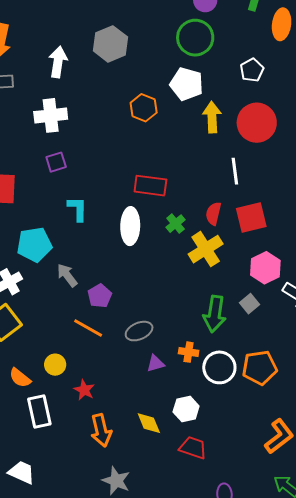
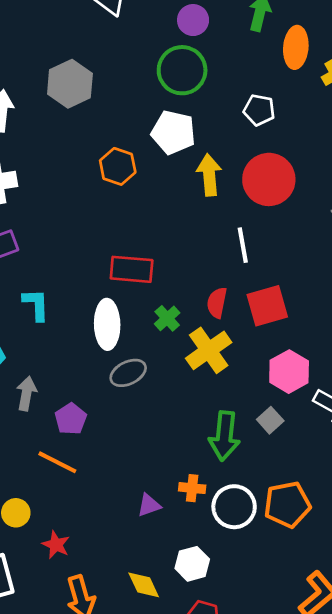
white pentagon: (252, 70) -> (259, 110), turned -30
gray arrow: (67, 275) -> (26, 393), turned 50
gray ellipse: (139, 331) -> (128, 373), moved

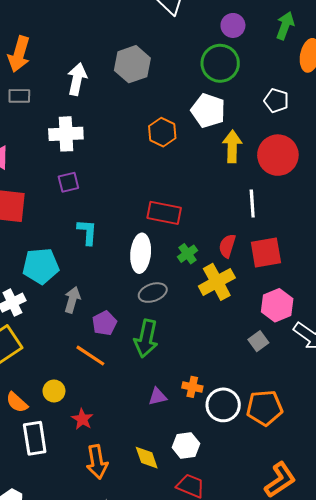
green arrow: (224, 436) -> (146, 339), moved

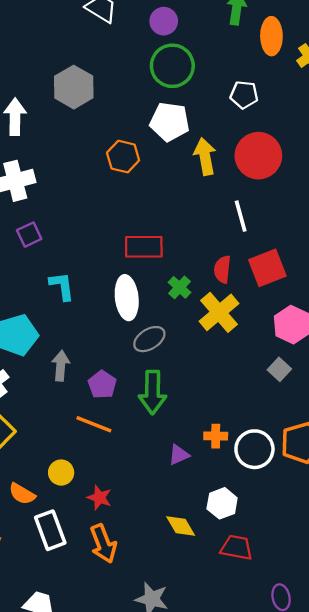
purple circle: (233, 25) -> (164, 21), moved
orange arrow: (97, 462) -> (103, 544), moved

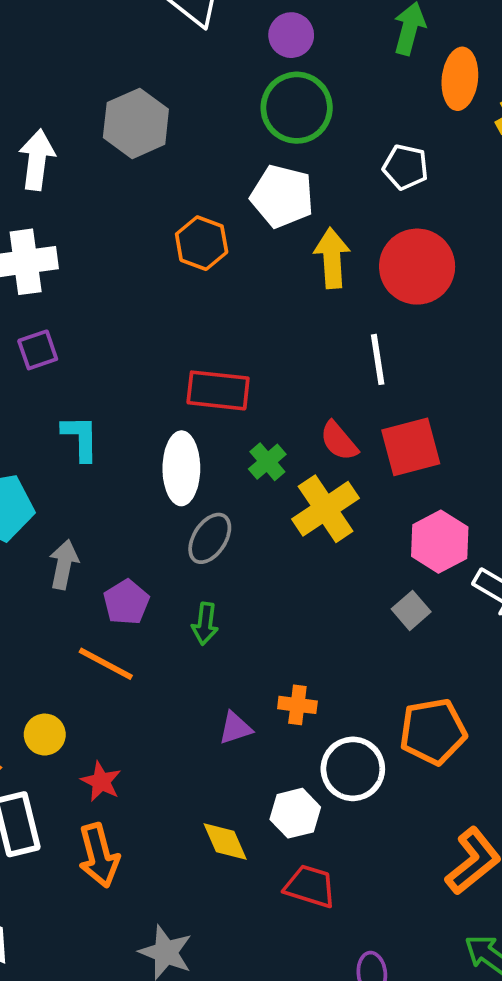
red semicircle: (222, 269) -> (339, 441), turned -52
gray ellipse: (149, 339) -> (210, 538), turned -32
green arrow: (153, 392) -> (205, 624), size x0.6
white circle: (254, 449) -> (353, 769), moved

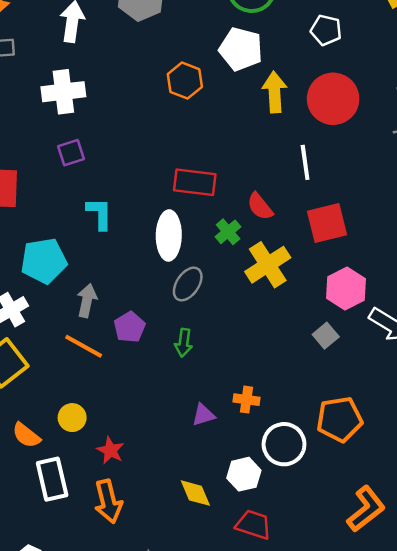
red semicircle: (339, 441) -> (260, 206), moved
orange line: (106, 664) -> (84, 346), moved

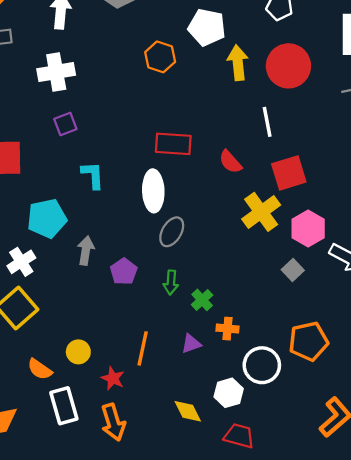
green cross: (228, 232) -> (202, 300), moved
yellow cross: (268, 265) -> (261, 212), moved
orange line: (84, 346) -> (143, 348), moved, turned 76

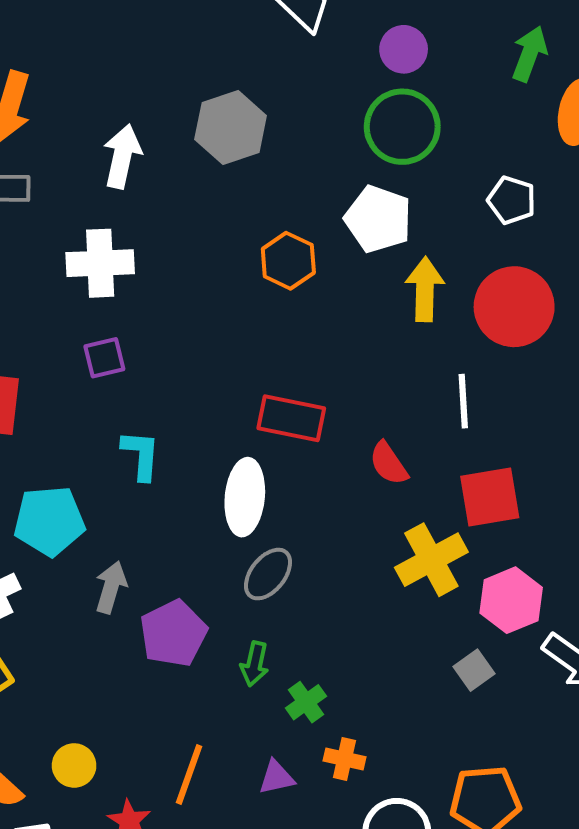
purple pentagon: (124, 272) -> (173, 633), size x1.4

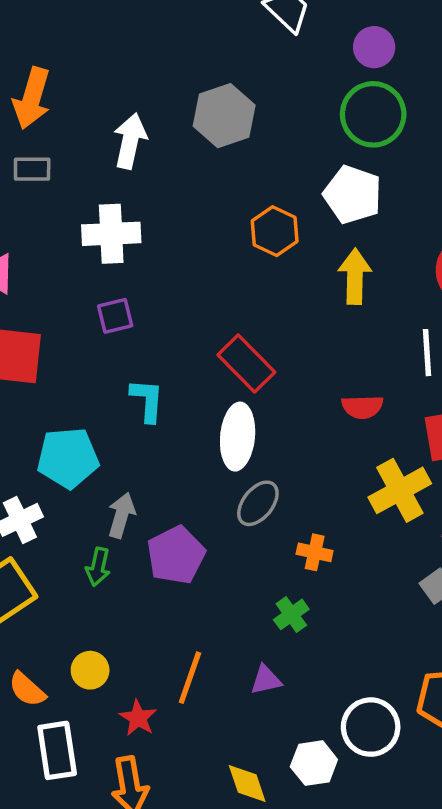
yellow arrow: (425, 289) -> (355, 276), moved
red rectangle: (291, 418) -> (246, 363), moved, turned 34
red semicircle: (389, 463) -> (362, 407), turned -57
green arrow: (255, 664) -> (98, 567), moved
orange cross: (344, 759) -> (315, 552), moved

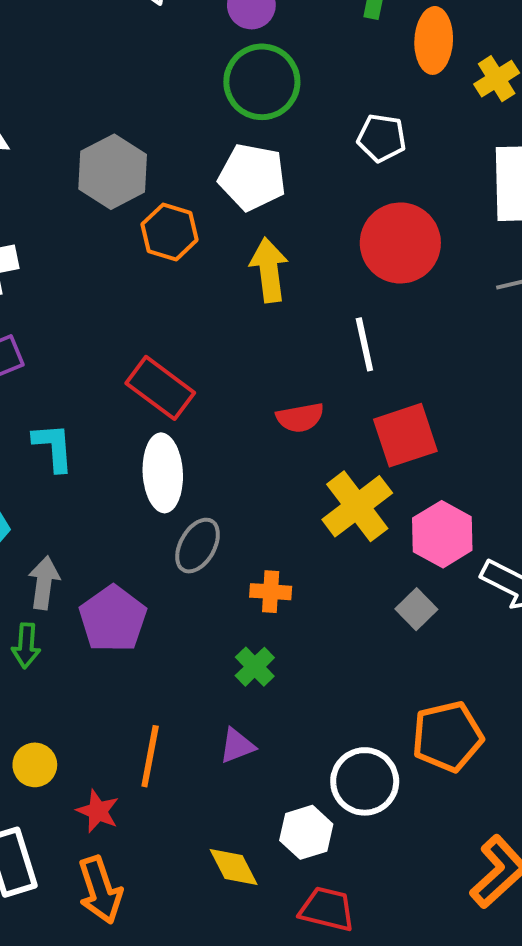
gray hexagon: (224, 116) -> (113, 172), moved

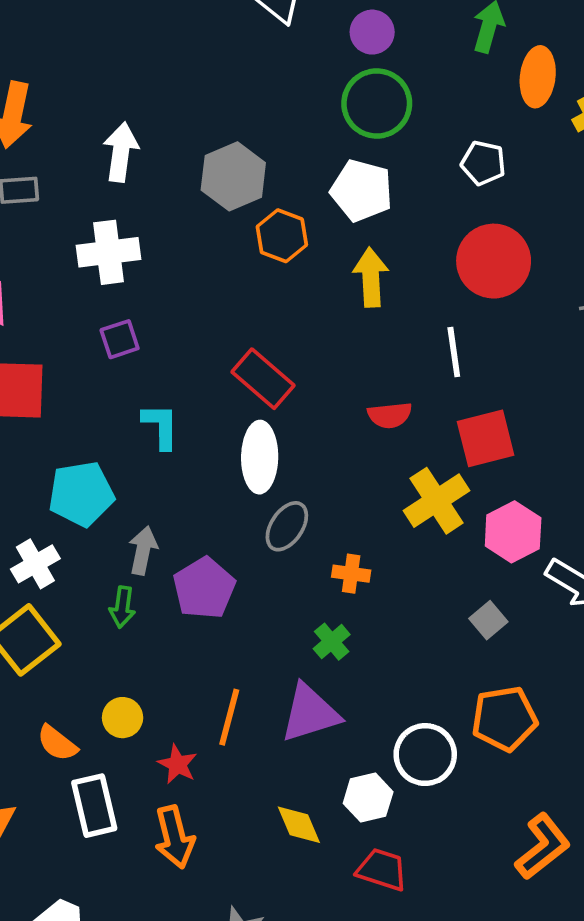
gray square: (416, 609) -> (488, 620), moved
purple triangle: (237, 746) -> (310, 713), size x1.8

